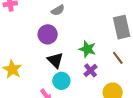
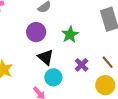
green star: (87, 49) -> (70, 35), moved, turned 30
brown line: (118, 58) -> (108, 62), moved

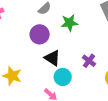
green star: (70, 35) -> (69, 23), moved, turned 30

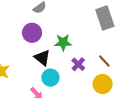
green star: (69, 23) -> (63, 42), moved

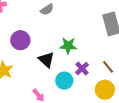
purple circle: (32, 33) -> (20, 40), moved
cyan circle: (50, 78) -> (64, 81), moved

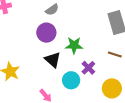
purple circle: (20, 40) -> (46, 33), moved
brown line: (108, 67) -> (115, 54), moved, turned -32

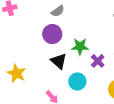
purple cross: (88, 68) -> (98, 61), moved

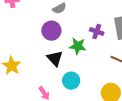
purple cross: (98, 61) -> (97, 31), moved, turned -32

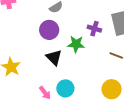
cyan circle: (71, 81) -> (65, 88), moved

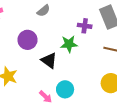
purple circle: (49, 30) -> (28, 40), moved

